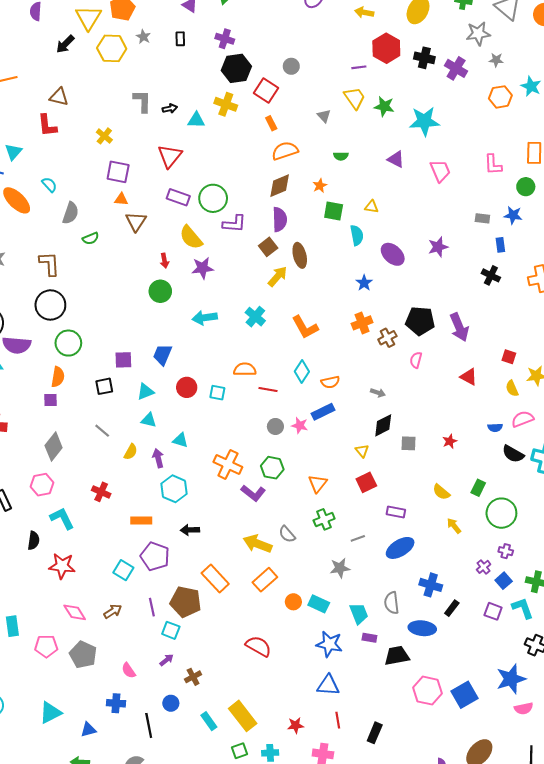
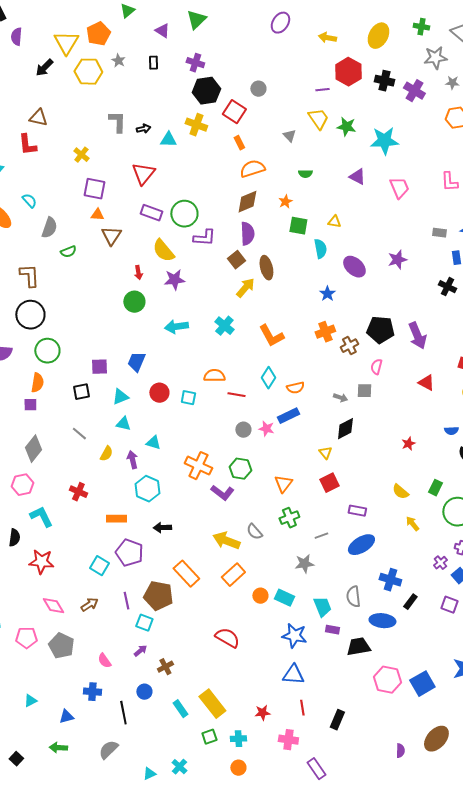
gray square: (409, 443) -> (364, 391), moved
cyan triangle: (50, 713) -> (30, 701), size x0.6

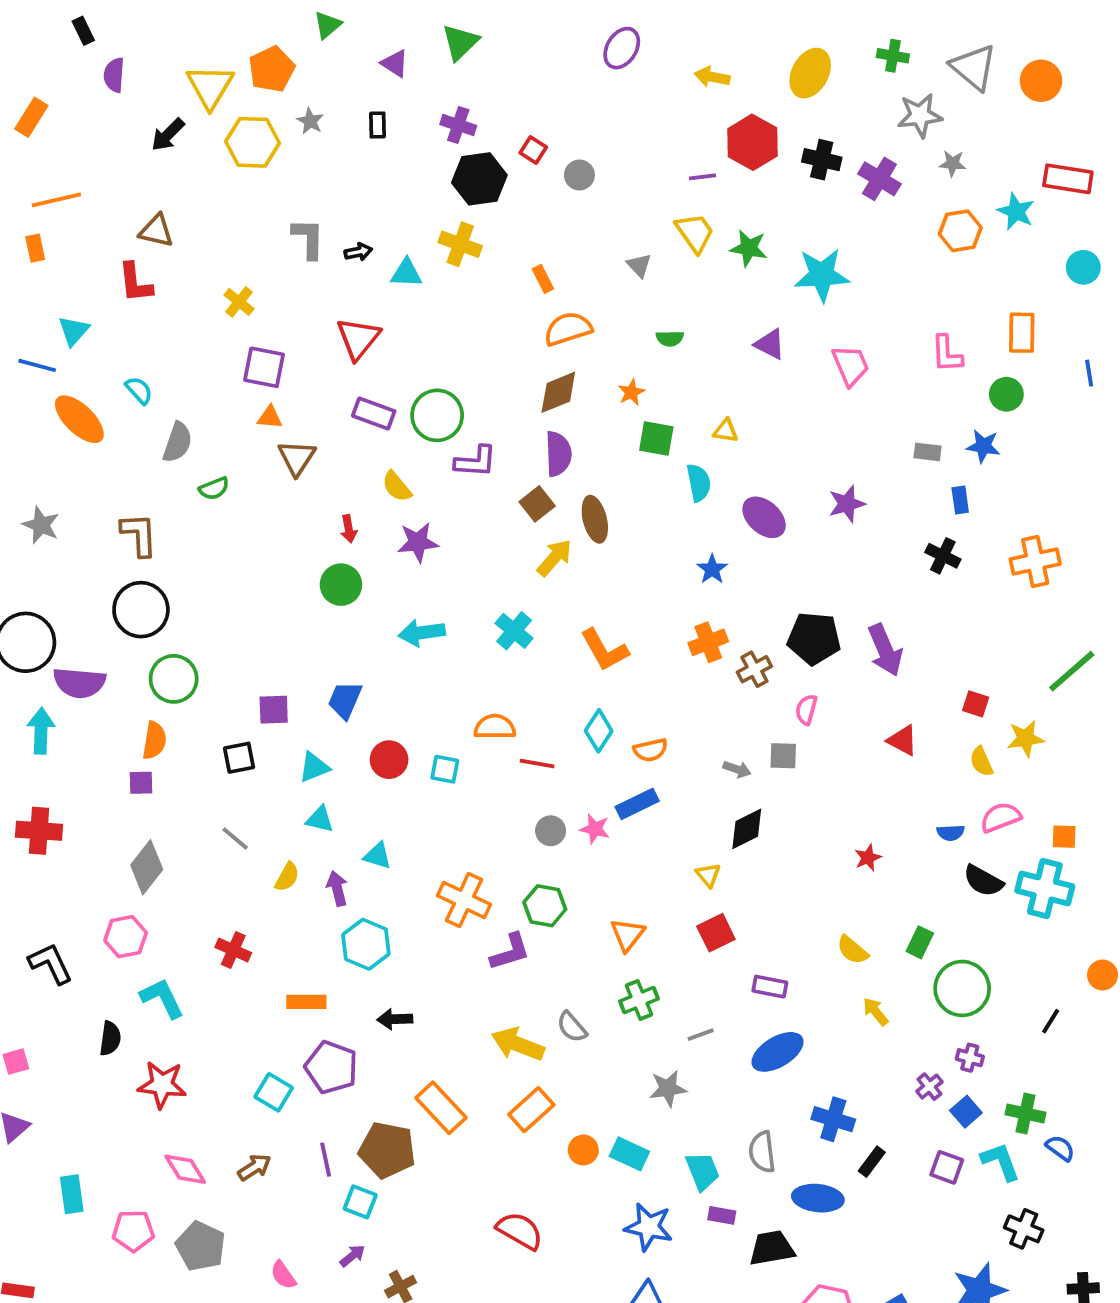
red square: (234, 112) -> (533, 150), moved, size x0.6
yellow semicircle: (163, 251) -> (397, 487), size x0.7
purple L-shape: (222, 493) -> (510, 952), turned -55

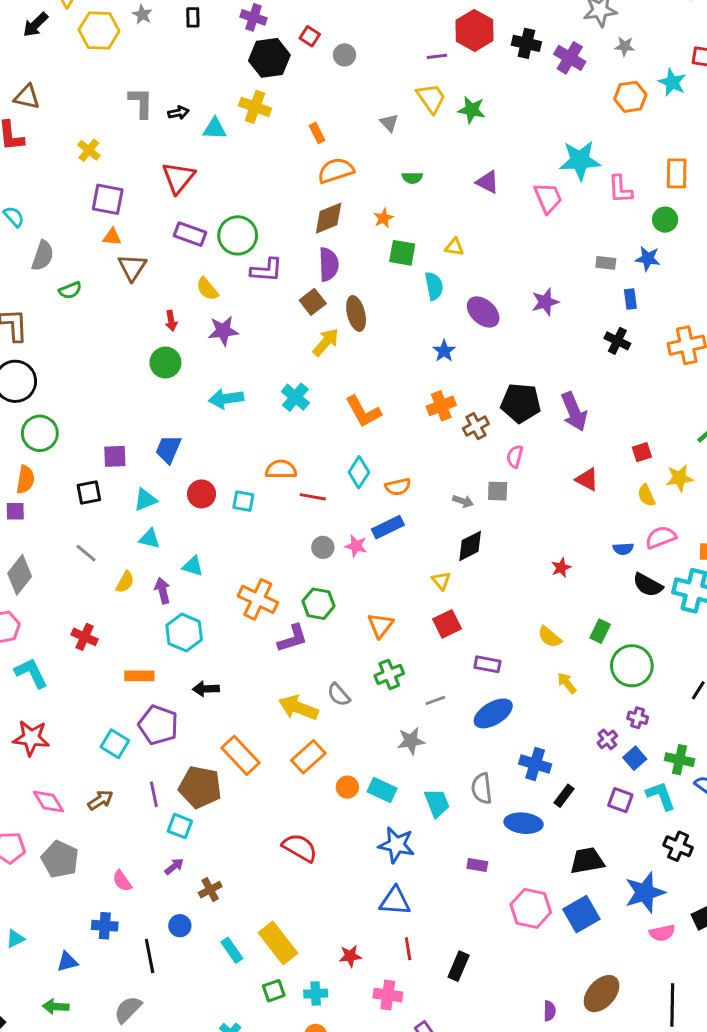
cyan star: (822, 275) -> (580, 160), moved
red square: (976, 704) -> (642, 452), turned -36
purple rectangle: (722, 1215) -> (477, 865), moved
black trapezoid: (772, 1248) -> (587, 861), moved

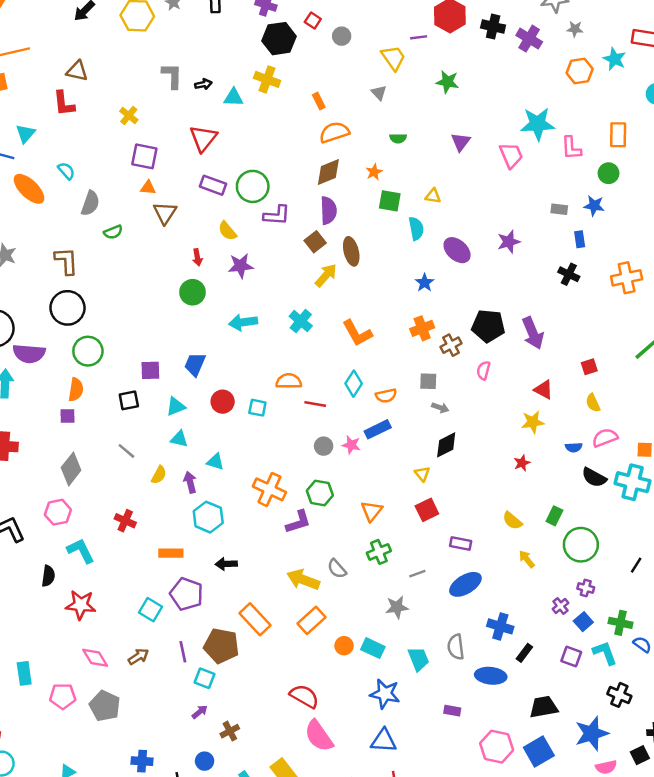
yellow trapezoid: (431, 98) -> (393, 58), moved
purple triangle: (487, 182) -> (461, 142), turned 40
yellow star: (679, 478) -> (533, 422), moved
gray square: (498, 491) -> (428, 381), moved
pink semicircle: (122, 881) -> (319, 736), moved, size x1.8

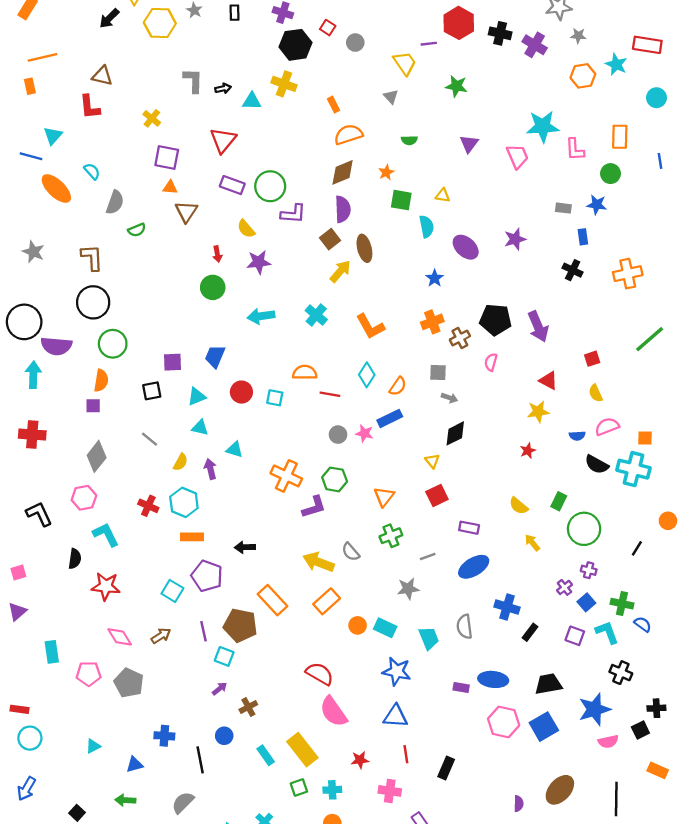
orange semicircle: (386, 396) -> (398, 386), turned -42
cyan hexagon: (208, 517) -> (184, 502), moved
blue ellipse: (491, 676) -> (493, 679), moved

